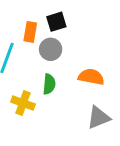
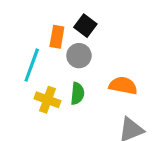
black square: (56, 22) -> (85, 26), turned -36
yellow cross: (23, 103) -> (47, 100), moved

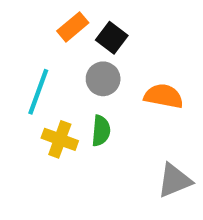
orange rectangle: (57, 37) -> (73, 27), moved, turned 40
orange semicircle: (123, 86) -> (164, 96), moved

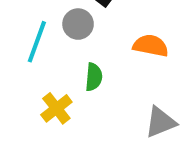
gray circle: (103, 79) -> (78, 24), moved
yellow cross: (60, 139) -> (56, 108), moved, turned 32

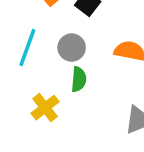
gray circle: (78, 24) -> (72, 48), moved

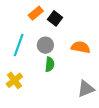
yellow cross: (45, 108) -> (14, 80), moved

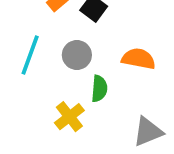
green semicircle: (50, 64) -> (99, 89), moved
yellow cross: (14, 80) -> (69, 117), moved

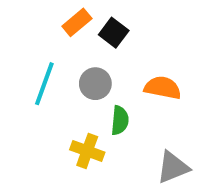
yellow cross: (69, 117) -> (87, 151), turned -32

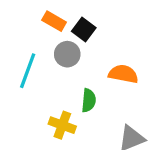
orange rectangle: (77, 22) -> (54, 21), turned 70
gray circle: (95, 84) -> (67, 54), moved

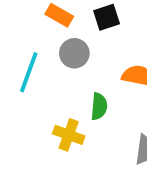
black square: (84, 29) -> (107, 17), moved, turned 35

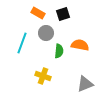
green semicircle: (99, 106) -> (59, 51), moved

